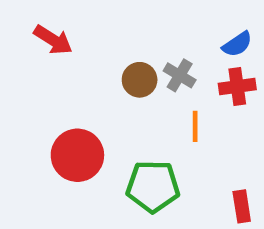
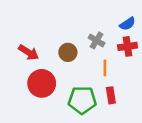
red arrow: (53, 40) -> (29, 52), moved
brown circle: (140, 80) -> (68, 52), moved
red rectangle: (242, 206) -> (111, 95), moved

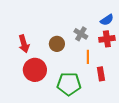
red arrow: (29, 52) -> (24, 44), turned 42
red rectangle: (111, 95) -> (101, 74), moved

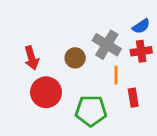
gray cross: (81, 34) -> (107, 45), size x1.5

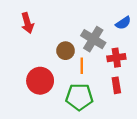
red cross: (141, 51) -> (116, 58), moved
red arrow: (31, 58) -> (27, 23), moved
orange line: (116, 75) -> (82, 66), moved

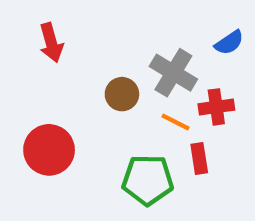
orange line: (82, 66) -> (176, 122), moved, turned -63
red circle: (40, 81) -> (49, 150), moved
red rectangle: (116, 85) -> (199, 158), moved

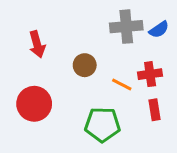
red arrow: (51, 43) -> (37, 44), moved
gray cross: (173, 73) -> (126, 27), moved, turned -36
red rectangle: (199, 158) -> (154, 110), moved

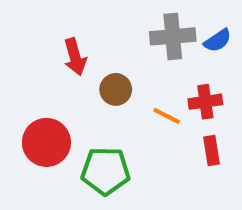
red arrow: (37, 44) -> (75, 57), moved
green pentagon: (102, 125) -> (106, 171), moved

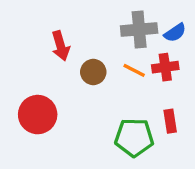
red cross: (205, 102) -> (165, 67), moved
orange line: (167, 116) -> (134, 70), moved
green pentagon: (106, 171) -> (134, 137), moved

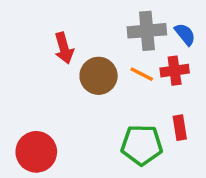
blue semicircle: (175, 33) -> (185, 34), turned -95
brown circle: (93, 72) -> (99, 76), size x1.4
red circle: (38, 115) -> (36, 152), moved

